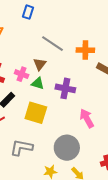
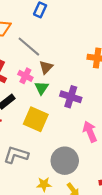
gray line: (52, 44) -> (29, 47), moved
green triangle: (38, 83) -> (42, 88), turned 40

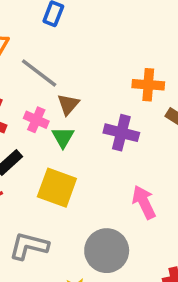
purple cross: (71, 97) -> (121, 133), moved

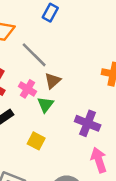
purple cross: (121, 133) -> (88, 123), moved
yellow square: (57, 188) -> (36, 141), size x0.6

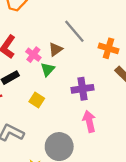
gray line: (34, 55) -> (74, 31), moved
purple cross: (88, 123) -> (82, 89), turned -35

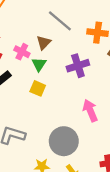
purple cross: (82, 89) -> (78, 66), moved
yellow square: (37, 100) -> (38, 88), moved

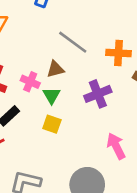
brown triangle: (44, 43) -> (55, 69), turned 35

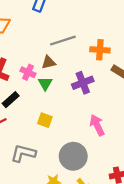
gray line: (73, 42) -> (63, 41), turned -55
yellow square: (52, 124) -> (45, 120), moved

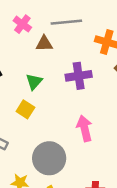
pink cross: (28, 72) -> (22, 24), moved
green triangle: (45, 84) -> (34, 82), moved

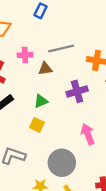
pink cross: (22, 24) -> (25, 55), turned -32
green triangle: (34, 82) -> (41, 101), turned 32

